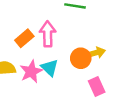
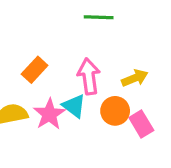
pink arrow: (48, 34) -> (89, 76), moved
orange circle: (81, 58) -> (115, 111), moved

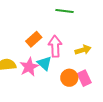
orange rectangle: (35, 70) -> (34, 39), moved
orange circle: (115, 111) -> (69, 78), moved

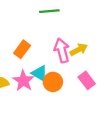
pink arrow: (55, 46) -> (62, 50), moved
orange circle: (69, 78) -> (53, 82), moved

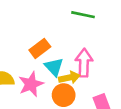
yellow arrow: (79, 50) -> (69, 78), moved
cyan triangle: (40, 73) -> (54, 67), moved

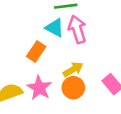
pink arrow: (84, 63) -> (77, 29), moved
cyan triangle: (54, 67) -> (55, 28), moved

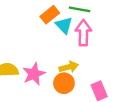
orange rectangle: (36, 52) -> (50, 15), moved

